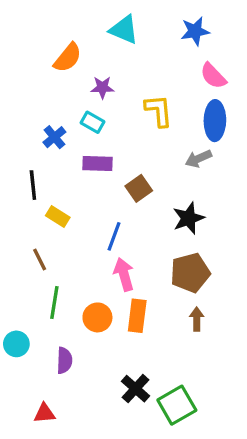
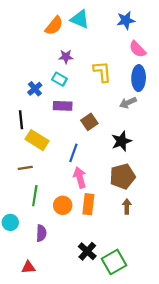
orange semicircle: (68, 58) -> (54, 26), moved
yellow rectangle: (58, 217) -> (37, 140), size x1.5
brown line: (40, 260) -> (25, 168), turned -72

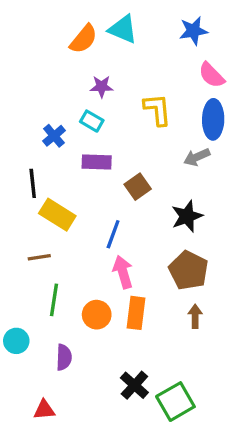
brown pentagon: (123, 176) -> (189, 270), turned -30

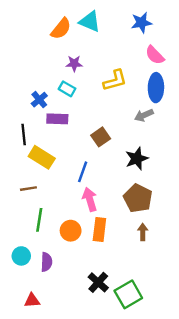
yellow L-shape: (157, 110) -> (115, 80), turned 80
purple rectangle: (97, 162) -> (57, 119), moved
cyan circle: (16, 341) -> (21, 256), moved

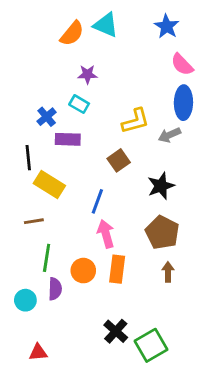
blue star: (142, 23) -> (167, 26), turned -30
yellow L-shape: (115, 80) -> (135, 121), moved
purple semicircle: (47, 262) -> (55, 289), moved

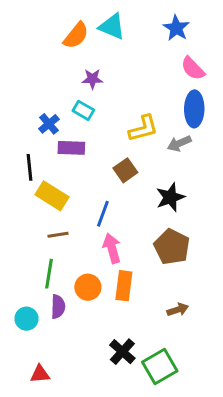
brown line: (34, 221) -> (58, 235), moved
brown arrow: (168, 272) -> (178, 310), moved, turned 72

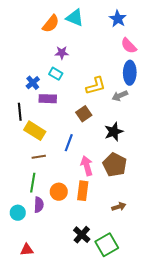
pink arrow: (112, 248) -> (87, 166), moved

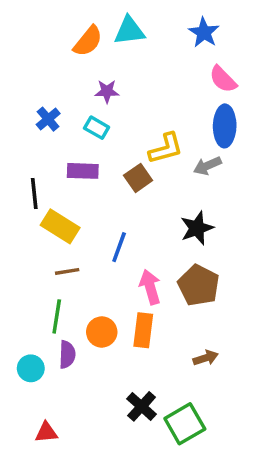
cyan triangle: (75, 18) -> (129, 31), turned -30
blue cross: (33, 83) -> (48, 119), moved
brown square: (84, 114) -> (138, 178), moved

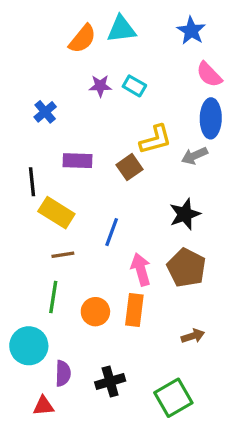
cyan rectangle: (97, 128) -> (134, 86), moved
purple semicircle: (67, 354) -> (63, 373), moved
cyan circle: (31, 368) -> (29, 346), size x1.5
black cross: (142, 406) -> (110, 381), moved, turned 32

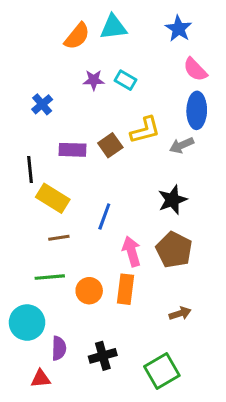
brown square: (130, 167) -> (110, 145), moved
green line: (53, 297) -> (50, 277), turned 76

